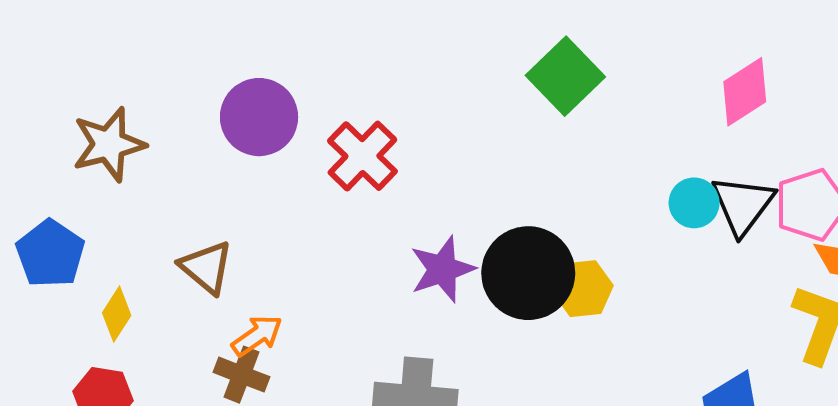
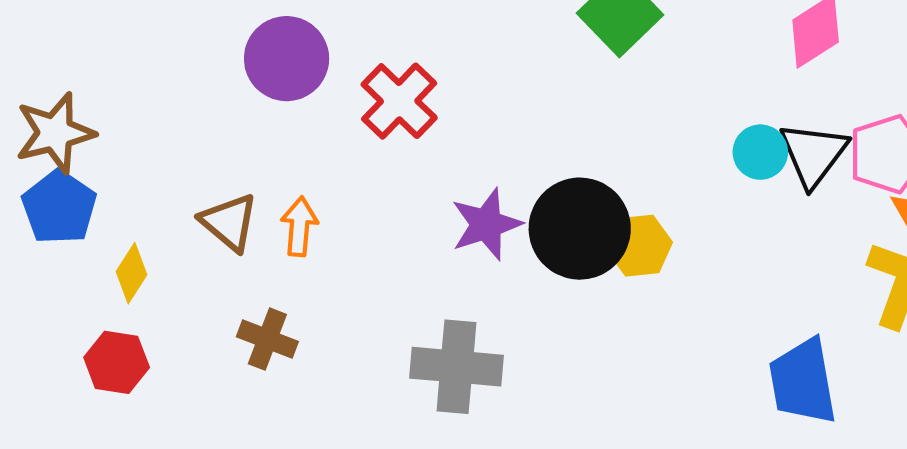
brown star: (109, 144) -> (55, 133), moved
orange arrow: (257, 336) -> (299, 226), moved, turned -50

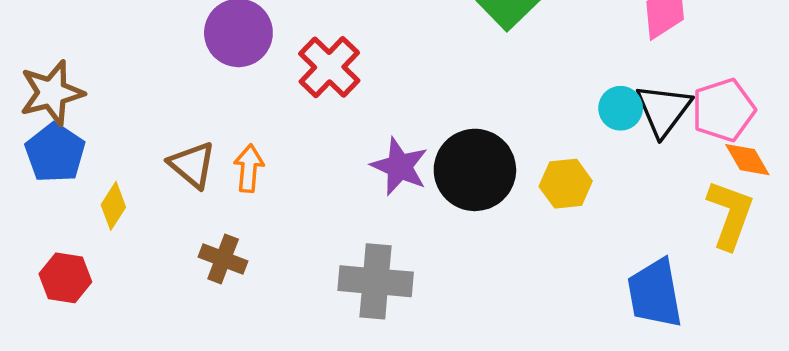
purple star: (486, 224) -> (400, 167), turned -30
yellow hexagon: (639, 246) -> (566, 184), moved
red hexagon: (117, 362) -> (65, 278), moved

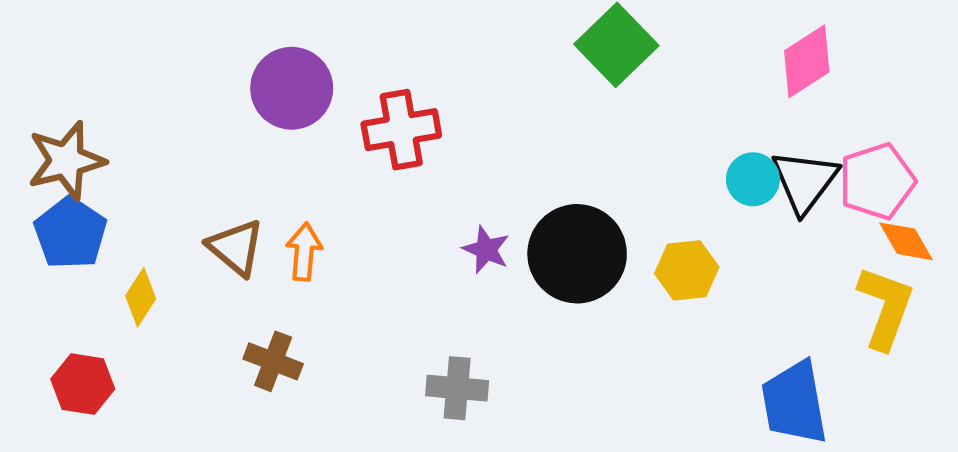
red cross: (329, 67) -> (401, 130), turned 36
purple star: (400, 167) -> (486, 250), size x0.7
gray cross: (376, 281) -> (457, 388), size x0.7

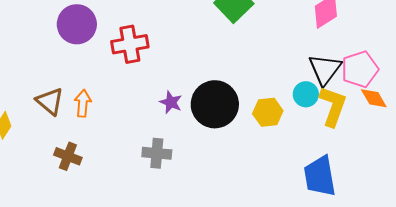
cyan circle: (753, 179) -> (306, 94), moved
yellow L-shape: (885, 308) -> (333, 106), moved
gray cross: (457, 388) -> (157, 153), moved

